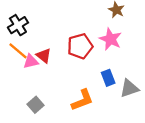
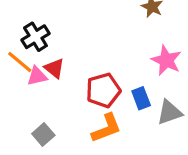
black cross: (18, 25) -> (35, 37), moved
pink star: (111, 39) -> (166, 60), moved
red pentagon: (80, 46) -> (103, 90), moved

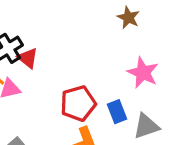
red triangle: (54, 68) -> (28, 58), moved

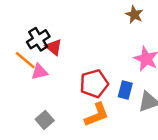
blue rectangle: (117, 112) -> (125, 90), turned 36

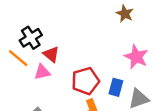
red triangle: (54, 47) -> (51, 54), moved
pink triangle: (39, 72) -> (42, 72), moved

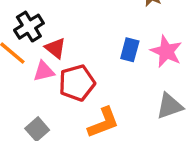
red pentagon: (85, 81) -> (77, 83), moved
blue rectangle: (116, 87) -> (130, 50), moved

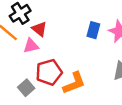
red pentagon: (77, 83) -> (49, 72), moved

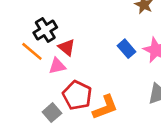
blue rectangle: (93, 30) -> (127, 49), turned -56
red pentagon: (49, 72) -> (77, 95), turned -30

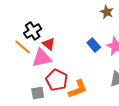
pink triangle: (57, 66) -> (42, 58), size x1.5
gray square: (52, 113) -> (38, 93), turned 32

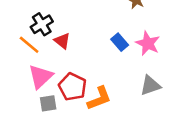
pink triangle: (42, 58) -> (41, 77), moved, turned -30

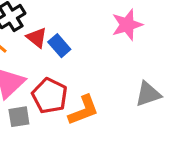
blue rectangle: (120, 42) -> (59, 46), moved
pink star: (148, 43) -> (127, 25), moved, turned 30

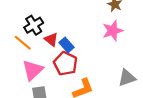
red pentagon: (50, 96) -> (65, 64), moved

